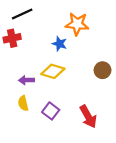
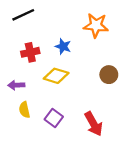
orange star: (77, 24) -> (96, 25), moved
red cross: (12, 38) -> (30, 52), moved
purple arrow: (26, 80) -> (16, 85), moved

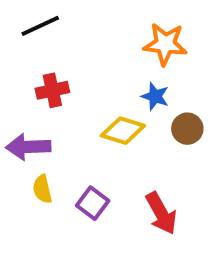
blue star: (63, 46) -> (155, 96), moved
yellow diamond: (56, 76) -> (123, 131), moved
purple arrow: (16, 85) -> (28, 147), size x1.5

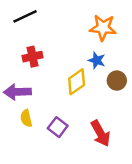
yellow diamond: (123, 131) -> (77, 82), turned -52

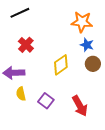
red cross: (33, 57) -> (26, 45), turned -35
blue star: (97, 60) -> (87, 45), moved

